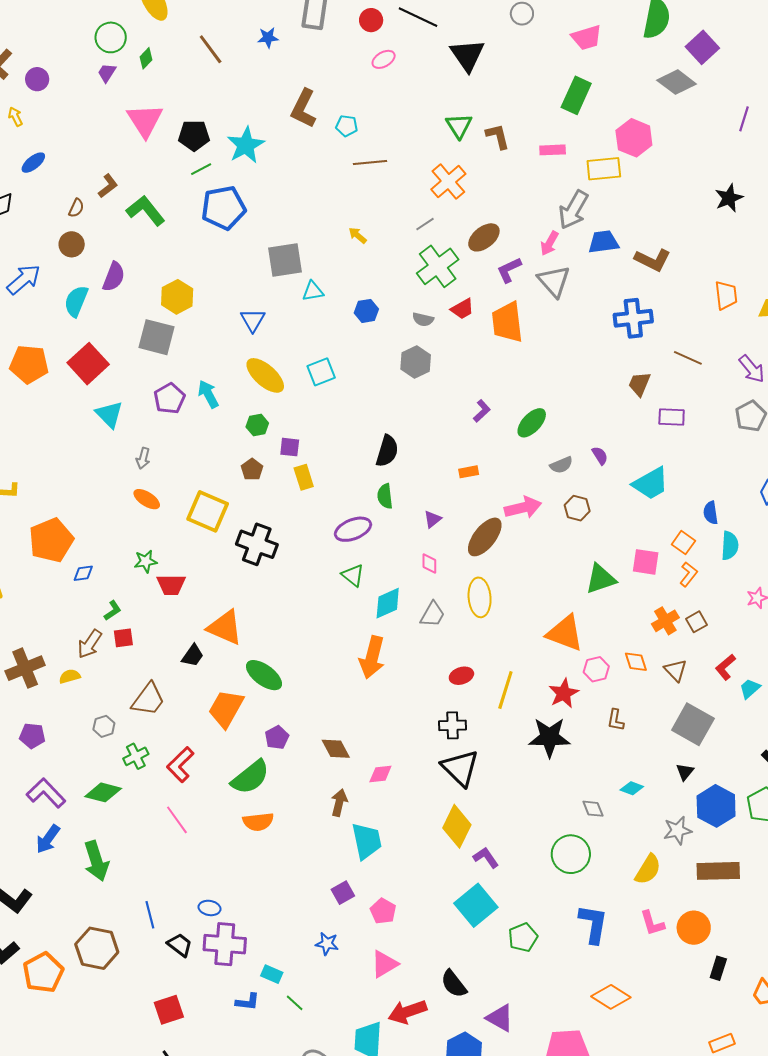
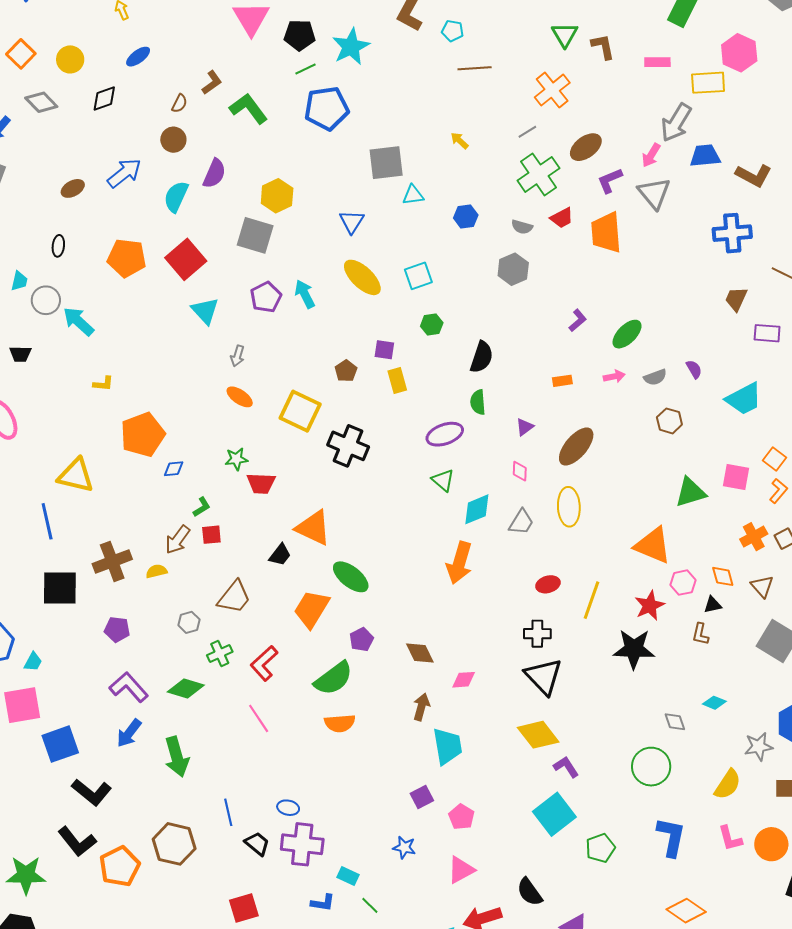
green hexagon: (257, 425) -> (432, 324), moved
pink arrow: (523, 508) -> (614, 376), moved, size x0.6
black triangle: (685, 772) -> (713, 605), moved, turned 36
yellow diamond: (457, 826) -> (538, 735), turned -66

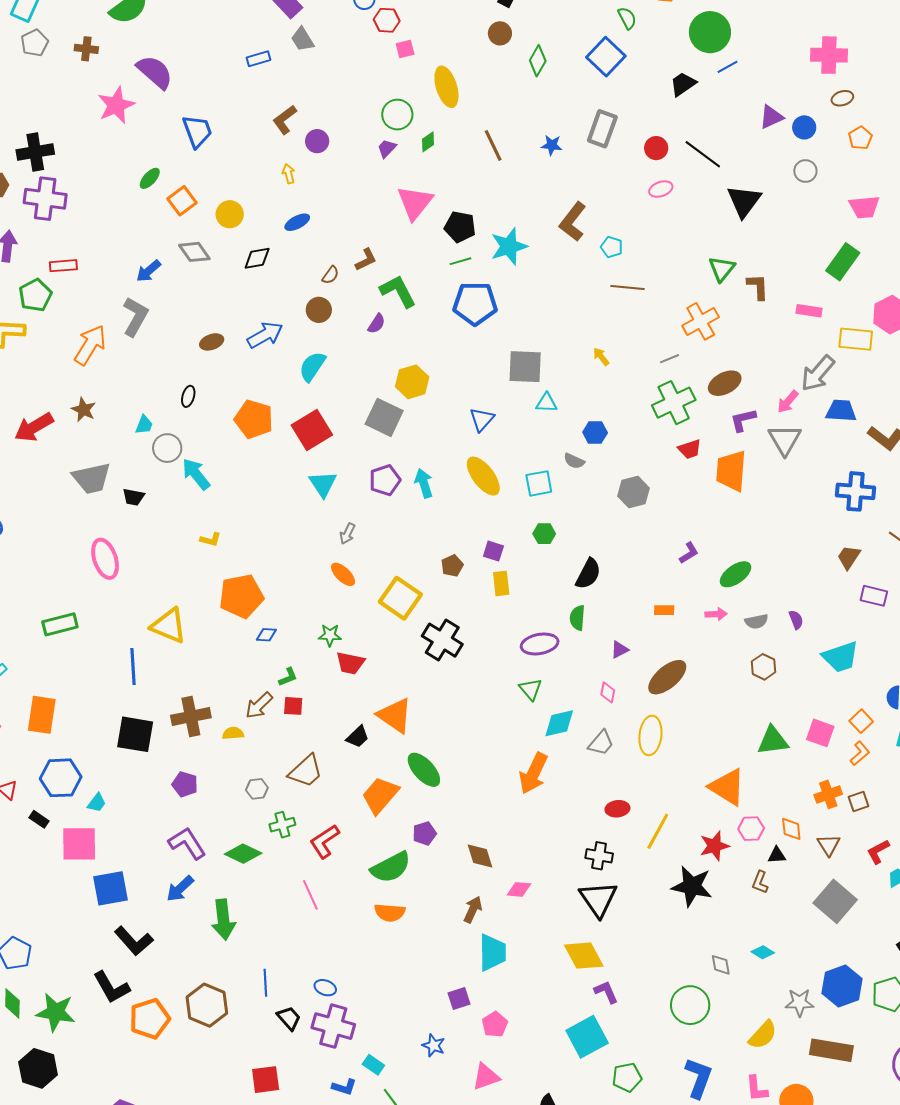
purple semicircle: (214, 173) -> (377, 324), moved, size x0.7
gray semicircle: (522, 227) -> (574, 461), moved

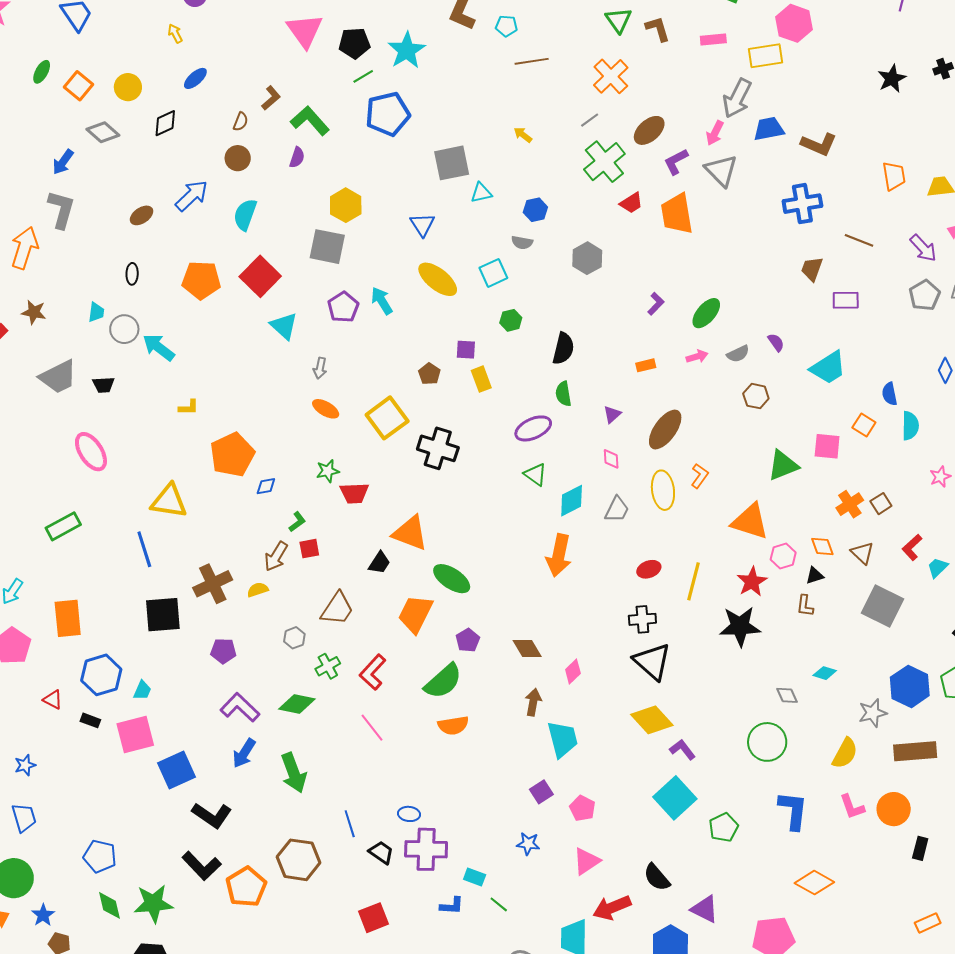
yellow square: (400, 598) -> (387, 418), turned 33
orange L-shape: (860, 753) -> (700, 476), moved
pink diamond: (519, 889) -> (573, 672), turned -35

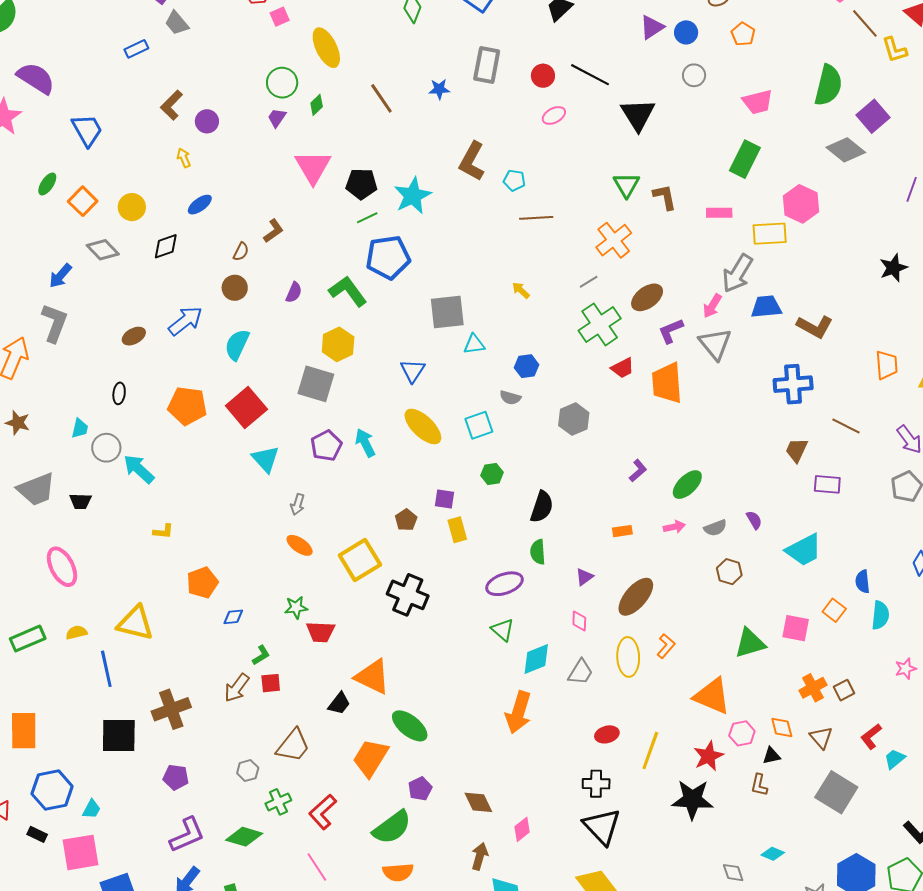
green L-shape: (310, 121) -> (348, 291), moved
orange pentagon: (232, 455) -> (202, 583), size x0.7
yellow semicircle: (258, 590) -> (76, 632), moved
purple L-shape: (240, 707) -> (187, 835), turned 108

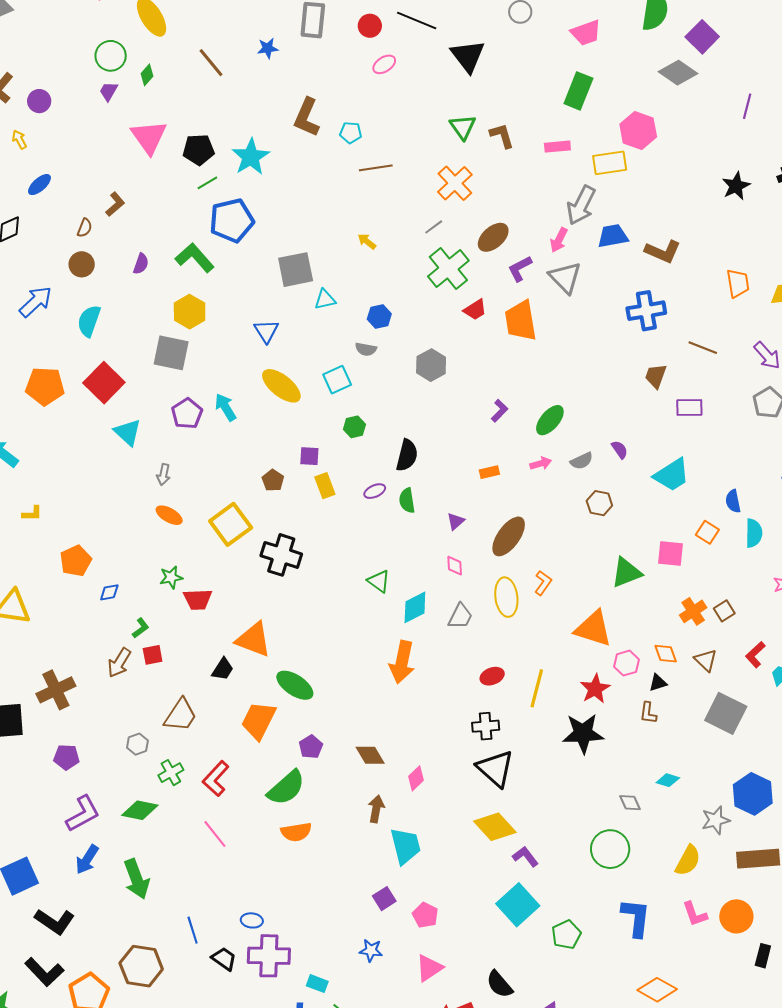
purple ellipse: (504, 584) -> (375, 491), moved, size x0.6

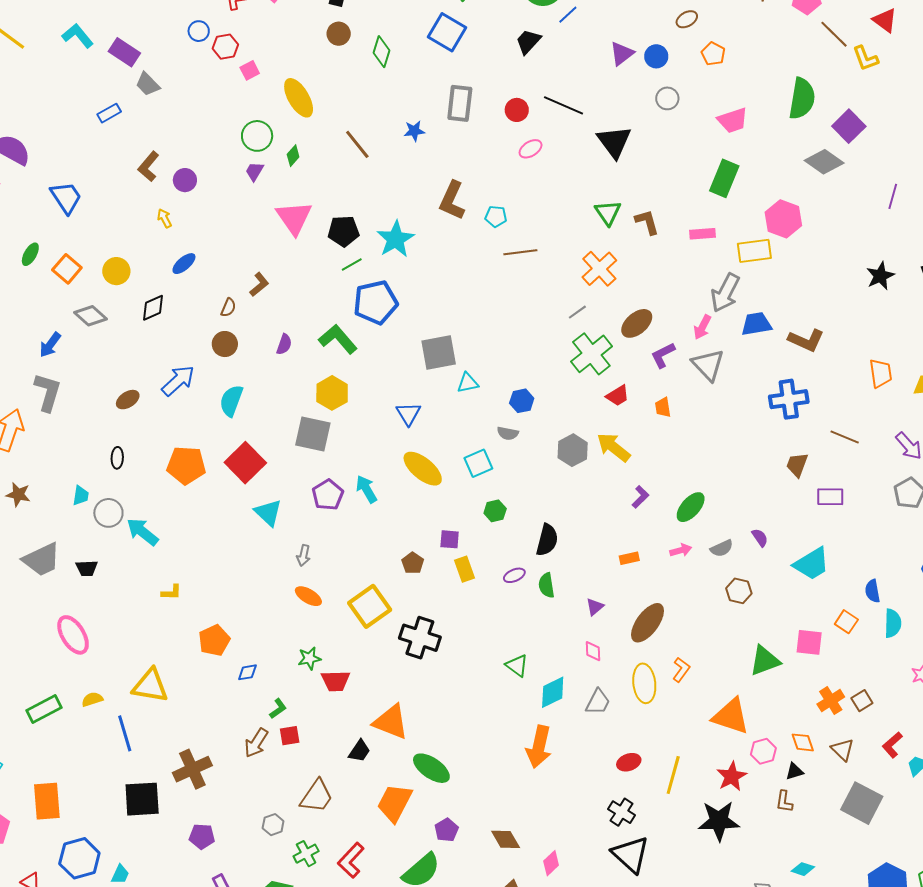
yellow arrow: (367, 241) -> (614, 447), moved, size x1.8
orange trapezoid: (521, 321) -> (663, 407), size x0.5
black cross: (486, 726) -> (622, 812), turned 36

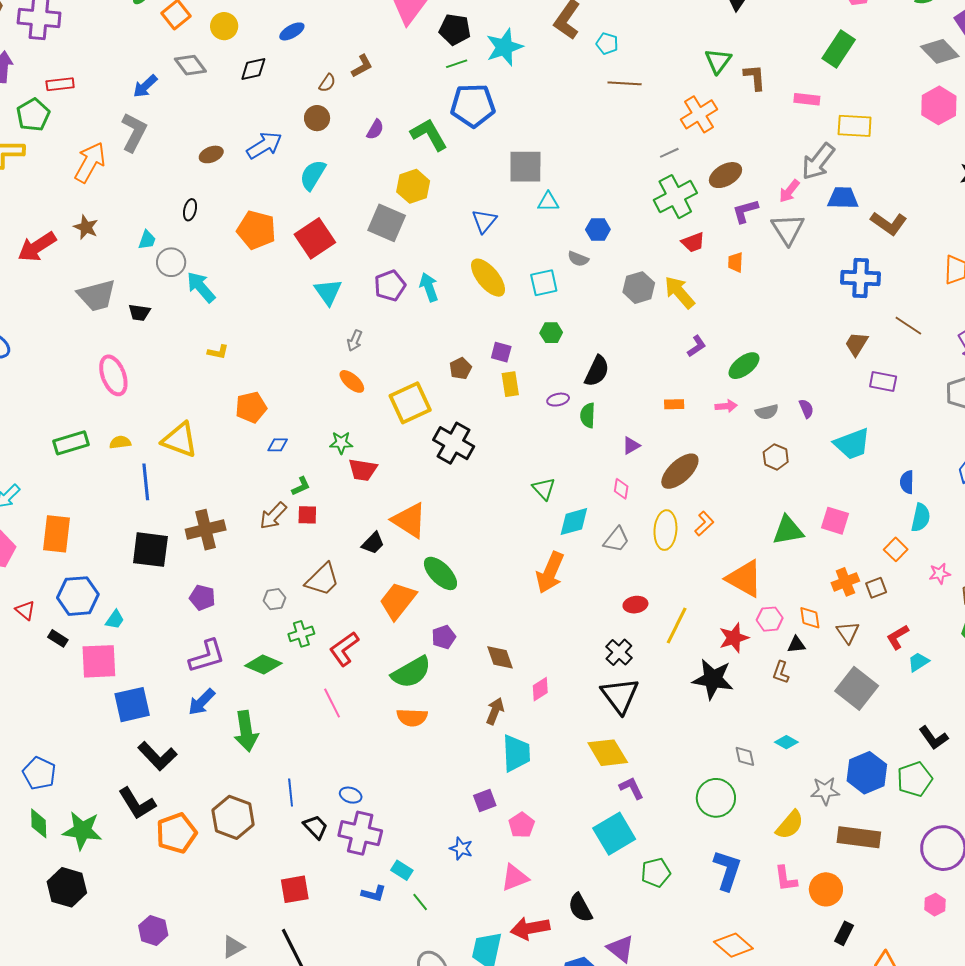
pink hexagon: (783, 219) -> (939, 105), moved
orange square: (846, 622) -> (896, 549), moved

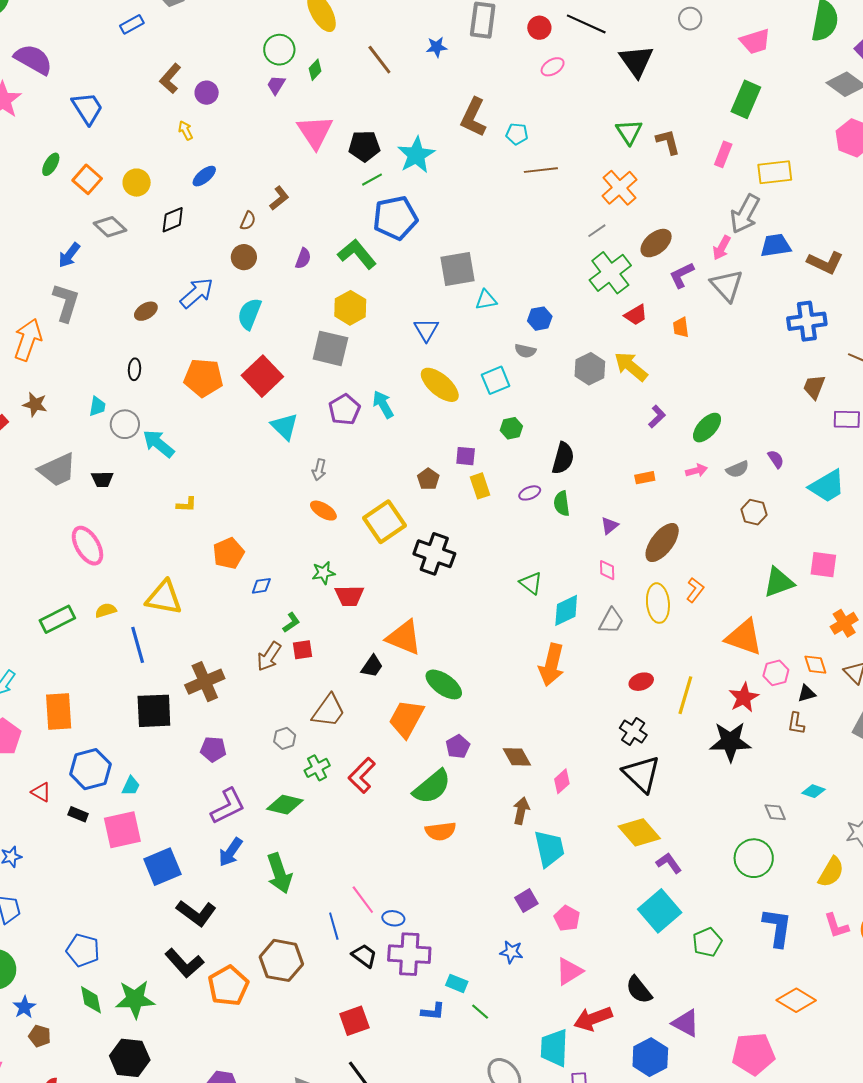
pink rectangle: (807, 99) -> (723, 154), turned -65
pink line: (332, 703) -> (363, 900), moved

